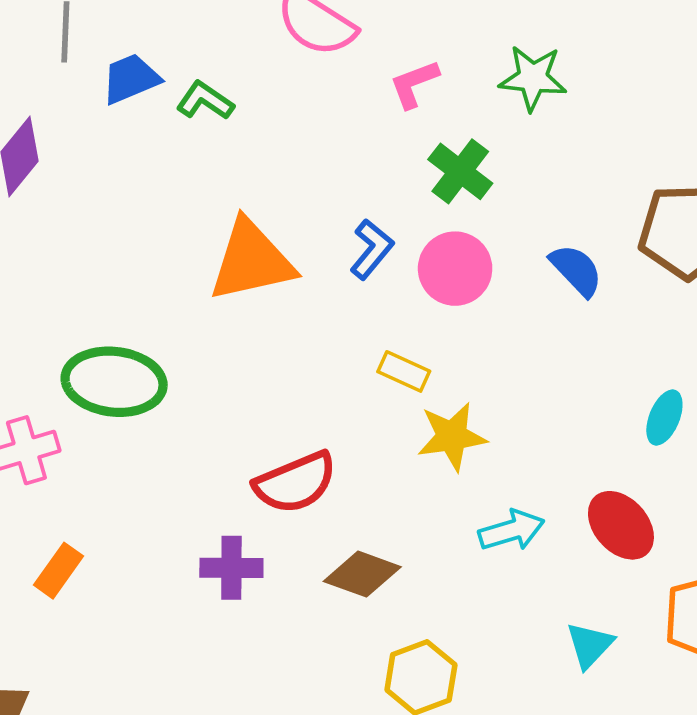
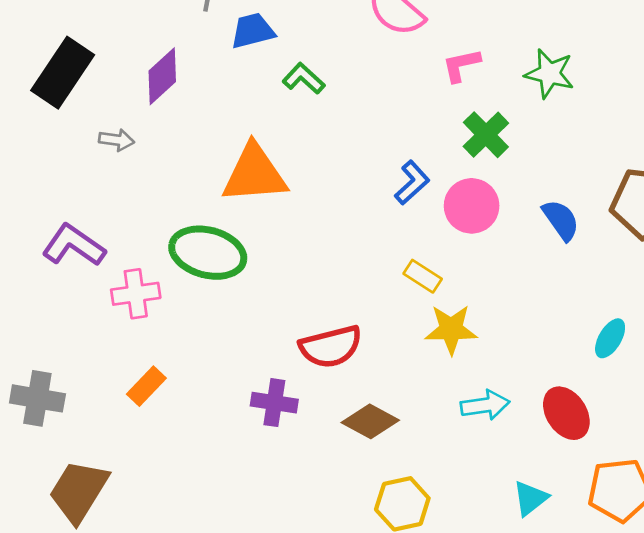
green L-shape: (205, 101) -> (304, 78), moved
orange triangle: (251, 261) -> (254, 174), moved

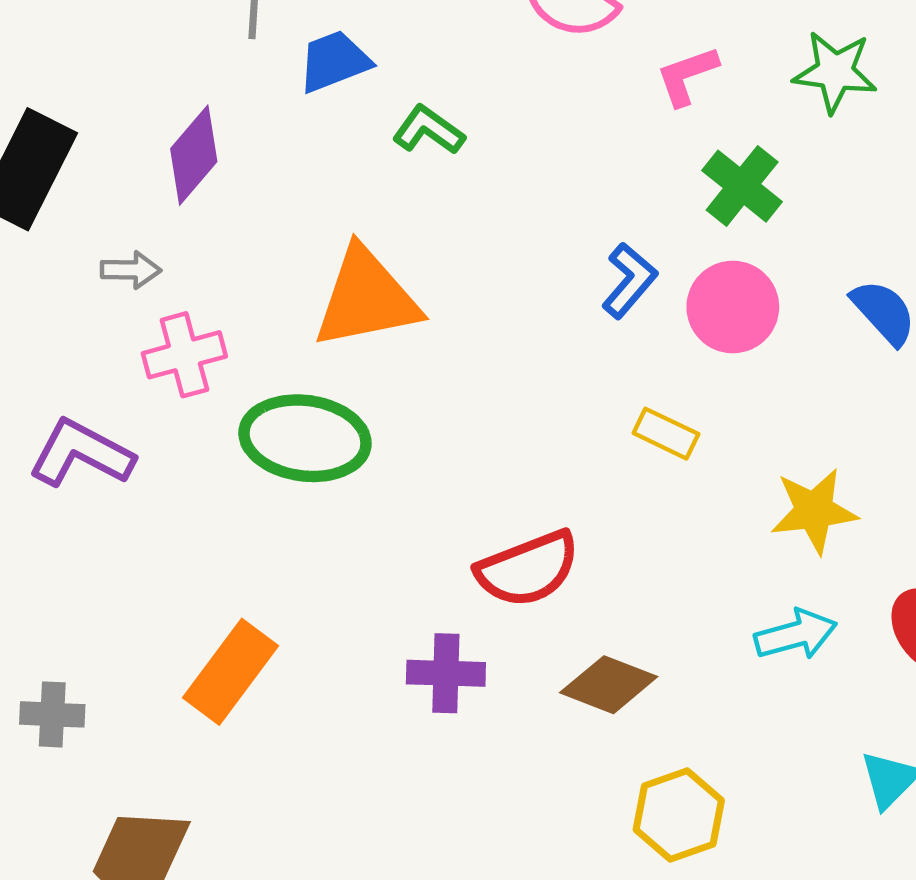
pink cross: (136, 294) -> (184, 355), moved
yellow star: (451, 329) -> (814, 511), moved
orange rectangle: (146, 386) -> (230, 672), size x1.5
gray cross: (37, 398) -> (52, 714), size x0.7

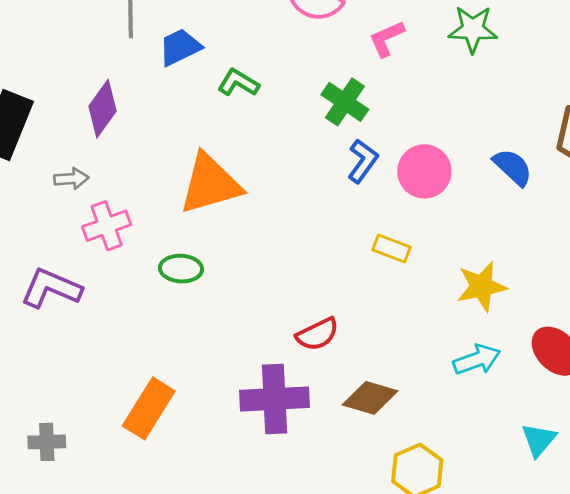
green cross: (742, 186) -> (345, 102), moved
green ellipse: (305, 438) -> (181, 269), size x0.6
red semicircle: (528, 569) -> (317, 334), size x0.7
purple cross: (446, 673) -> (275, 399), size x1.5

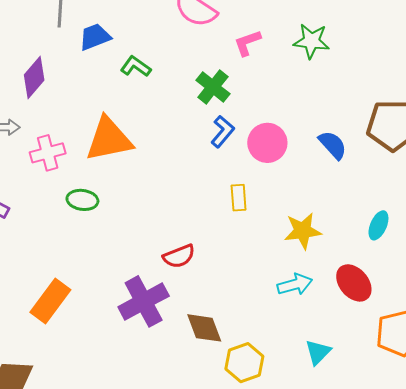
pink cross: (107, 226) -> (48, 153), moved
yellow rectangle: (391, 249) -> (239, 198), turned 60
brown diamond: (370, 398) -> (204, 328), moved, turned 48
purple cross: (275, 399) -> (144, 301), turned -30
cyan triangle: (539, 440) -> (318, 352), moved

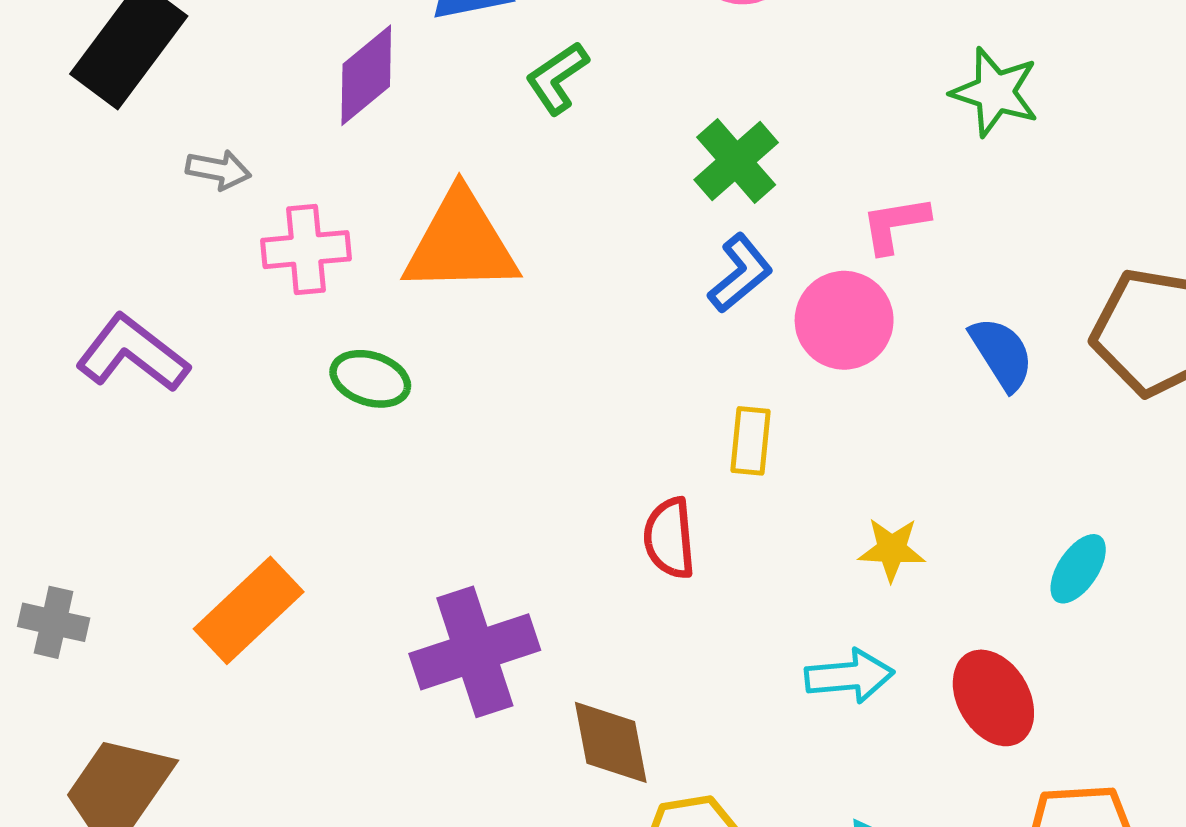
pink L-shape: (247, 43) -> (895, 224), moved
green L-shape: (136, 67) -> (557, 78), turned -80
purple diamond: (34, 78) -> (366, 75), moved
yellow star: (303, 231) -> (892, 549), size x0.7
red semicircle: (179, 256) -> (669, 538), moved, turned 96

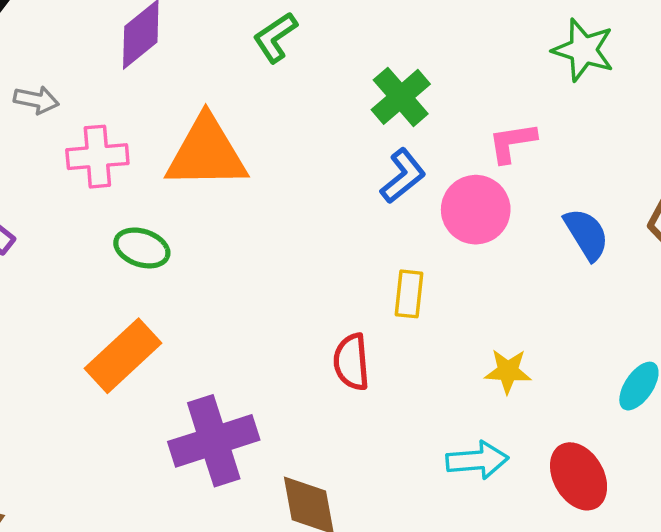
orange rectangle: (249, 610) -> (123, 356), moved

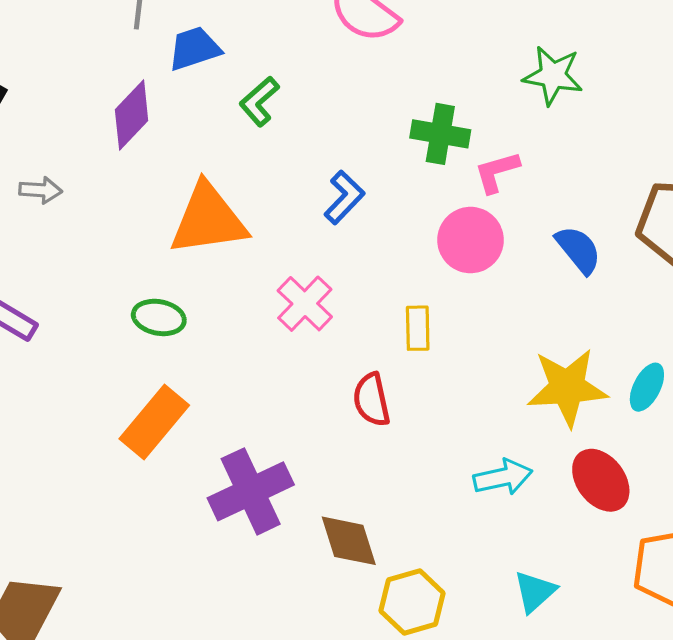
green cross: (401, 97) -> (440, 134), moved, turned -32
pink cross: (97, 157) -> (305, 304), moved, turned -34
blue L-shape: (403, 176) -> (344, 197), moved
yellow star: (508, 371) -> (567, 387), moved, size x1.8

